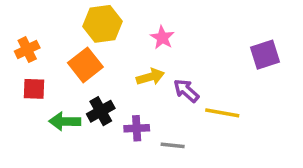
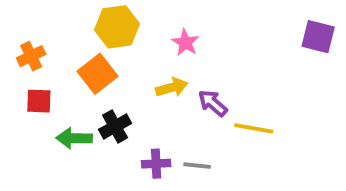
purple square: (265, 55) -> (318, 37), moved, turned 32
purple cross: (137, 128) -> (156, 164), moved

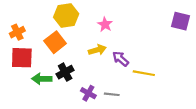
red square: (39, 101) -> (22, 58), size x1.5
purple cross: (156, 164) -> (88, 93), turned 32

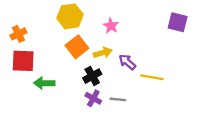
purple square: (180, 21) -> (178, 22), moved
orange square: (55, 42) -> (77, 47), moved
black cross: (65, 72) -> (92, 76), moved

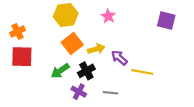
pink star: (111, 26) -> (108, 16), moved
green arrow: (44, 83) -> (60, 71), moved, turned -36
purple cross: (93, 98) -> (79, 92), moved

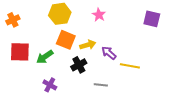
orange cross: (18, 31) -> (13, 20), moved
orange square: (72, 44) -> (66, 40), turned -30
green arrow: (60, 71) -> (45, 57), moved
purple cross: (79, 92) -> (50, 85), moved

